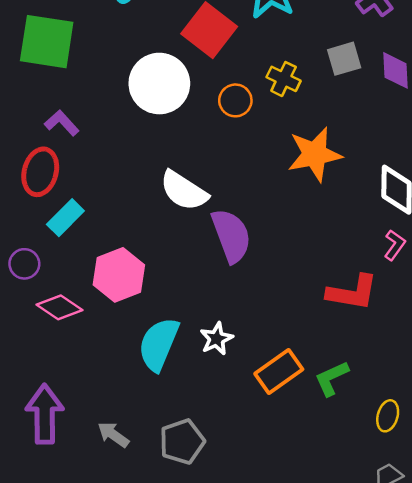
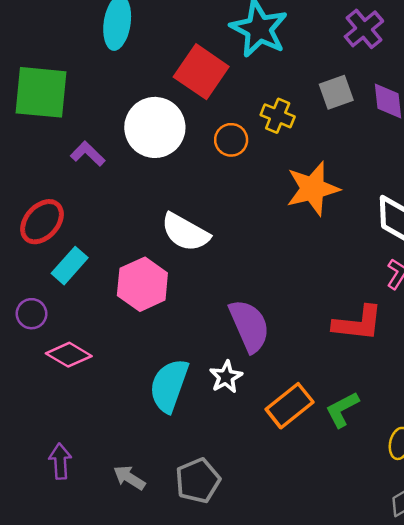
purple L-shape: (62, 123) -> (88, 154), moved
red ellipse: (40, 172) -> (42, 222), turned 30
purple semicircle: (231, 236) -> (249, 326), moved
pink hexagon: (119, 275) -> (142, 284), moved
purple arrow: (45, 414) -> (60, 461), size x0.6

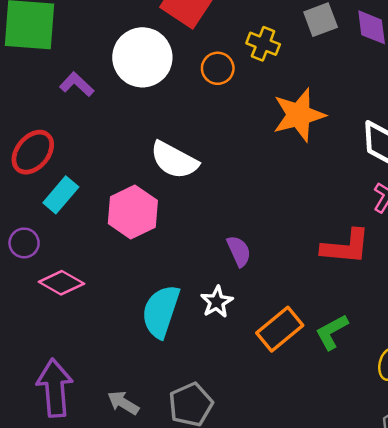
purple semicircle: (249, 326) -> (239, 251), size x0.6
purple arrow: (60, 461) -> (55, 388), size x1.6

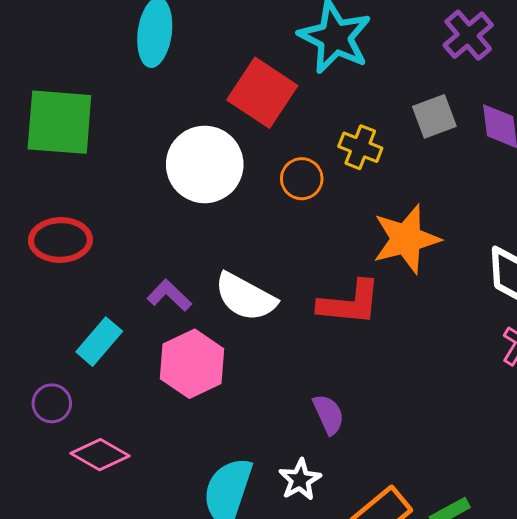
purple L-shape: (77, 84) -> (169, 295), moved
red ellipse: (33, 152) -> (60, 240), moved, turned 48
red L-shape: (346, 247) -> (350, 303), moved

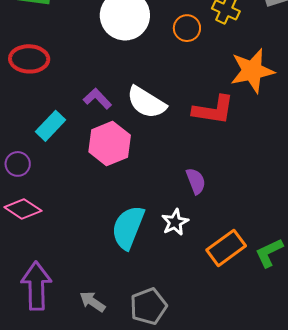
pink diamond: (100, 455) -> (23, 209), moved

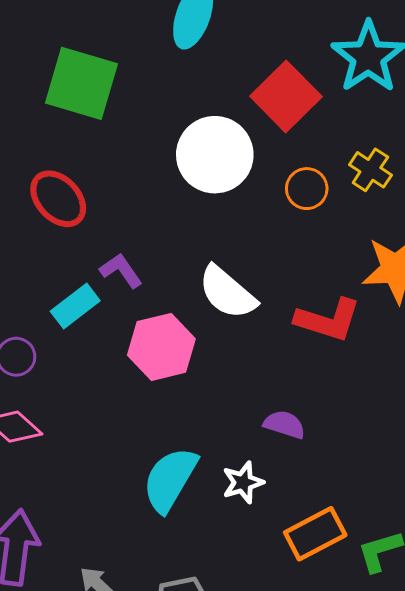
red ellipse: (29, 59) -> (58, 199), turned 36
purple L-shape: (97, 99) -> (121, 271), moved
purple semicircle: (196, 181) -> (284, 424), turned -60

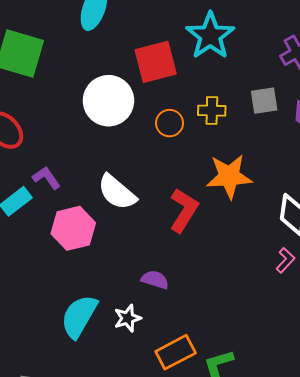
red square: (286, 96) -> (156, 62), turned 30
yellow cross: (370, 170) -> (212, 111), turned -32
red L-shape: (328, 320) -> (184, 210), turned -75

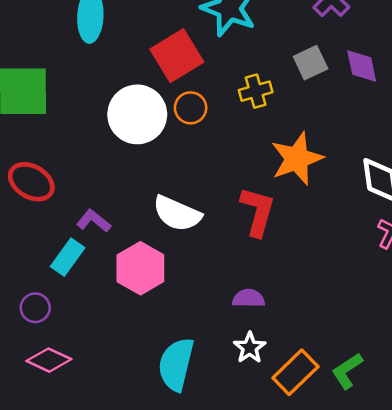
orange circle: (170, 123) -> (191, 108), moved
white star: (128, 318) -> (250, 348), moved

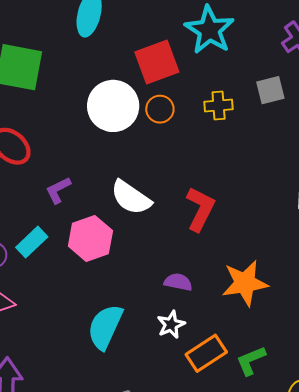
orange star: (297, 159) -> (245, 283), moved
purple L-shape: (94, 221) -> (58, 190), turned -76
cyan rectangle: (68, 257) -> (32, 242), moved

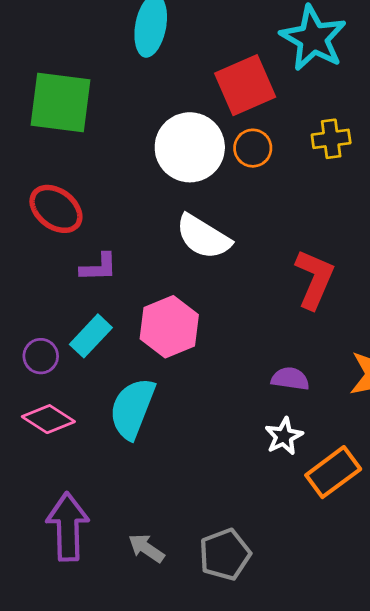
purple L-shape: (58, 190) -> (99, 267), moved, turned -152
white semicircle: (131, 198) -> (203, 237), moved
cyan semicircle: (105, 327) -> (132, 408), moved

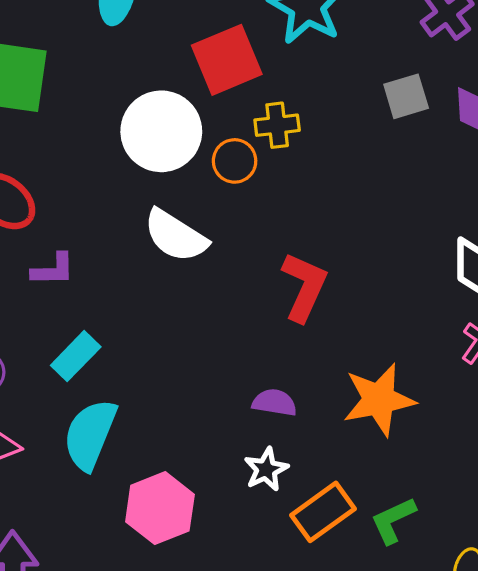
yellow cross: (331, 139) -> (277, 125), moved
orange circle: (253, 148) -> (235, 161), moved
pink hexagon: (169, 327) -> (160, 508), moved
cyan rectangle: (91, 336) -> (76, 356), moved

